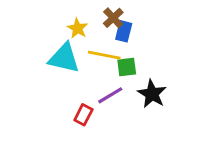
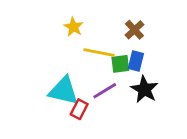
brown cross: (113, 18) -> (134, 30), moved
blue rectangle: (124, 31) -> (136, 61), moved
cyan triangle: (64, 58) -> (64, 91), moved

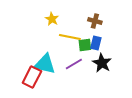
brown cross: (134, 30) -> (95, 21), turned -32
red rectangle: (79, 109) -> (32, 77), moved, size x1.5

